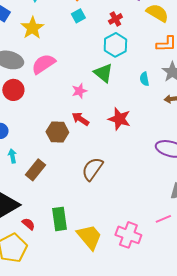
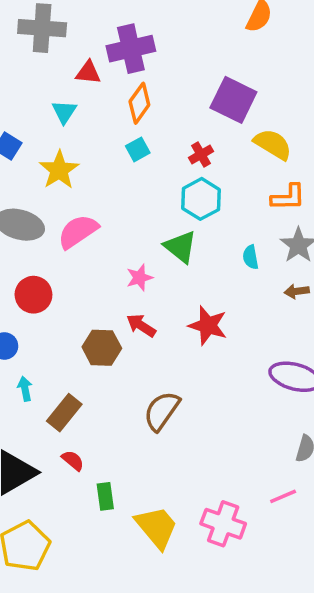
red circle: (13, 90) -> (33, 295), moved
green rectangle: (59, 219) -> (105, 496), size x0.7
red semicircle: (28, 224) -> (73, 460), moved

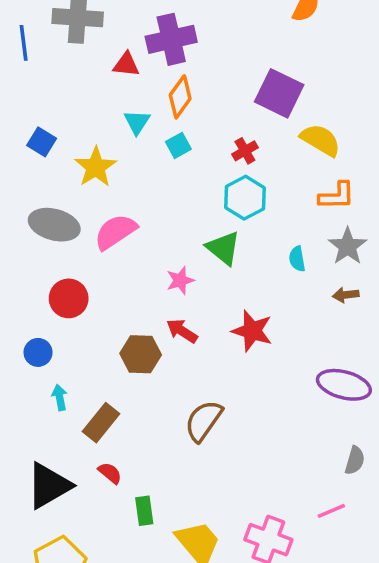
cyan triangle: (64, 112) -> (137, 122), moved

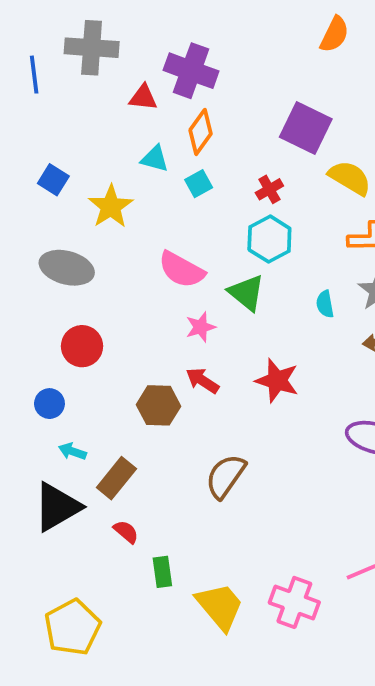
purple cross: (171, 39) -> (191, 71), turned 33
cyan triangle: (137, 122) -> (155, 159), turned -48
pink semicircle: (115, 232) -> (181, 270), moved, turned -117
cyan arrow: (60, 397) -> (72, 451), turned -60
black triangle: (49, 486) -> (57, 507), moved

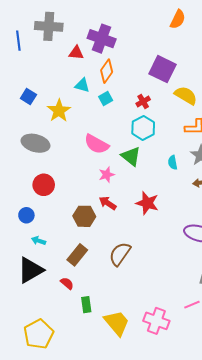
brown rectangle: (116, 478) -> (77, 255), moved

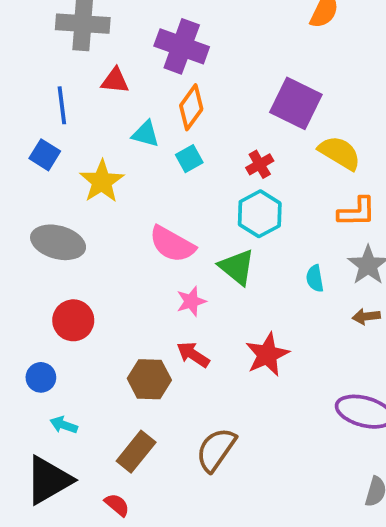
blue line: (18, 41) -> (62, 105), moved
red triangle: (76, 53) -> (115, 81), moved
red star: (147, 203) -> (267, 355), turned 30

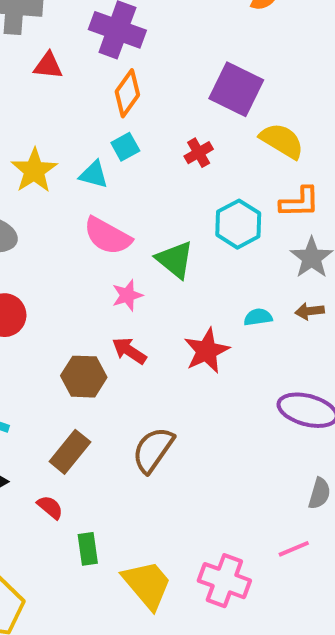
cyan triangle: (146, 134) -> (94, 174), moved
cyan hexagon: (260, 214) -> (238, 224), moved
cyan semicircle: (315, 278) -> (258, 317), moved, turned 92

